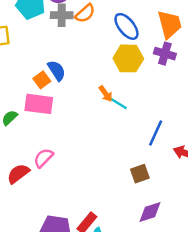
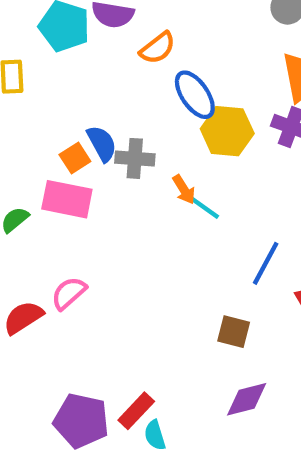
gray cross: (62, 15) -> (135, 158), moved
blue ellipse: (126, 26) -> (195, 95), moved
brown square: (140, 174) -> (234, 332), turned 30

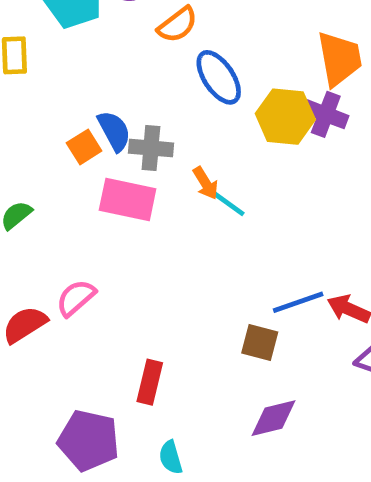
yellow hexagon: (227, 131) -> (285, 117), moved
pink rectangle: (67, 199) -> (128, 199), moved
blue line: (266, 263) -> (298, 302), moved, turned 42
red rectangle: (136, 411) -> (150, 382), moved, turned -30

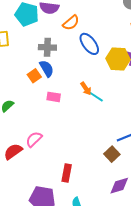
gray cross: (151, 148) -> (47, 47), moved
pink rectangle: (128, 199) -> (54, 97), size x0.6
brown square: (260, 343) -> (112, 154), turned 35

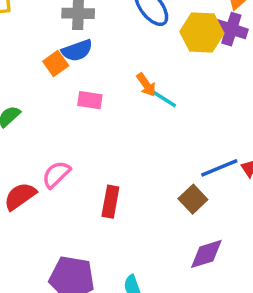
blue semicircle: (47, 69) -> (77, 50), turned 102
red rectangle: (67, 173) -> (110, 202), moved

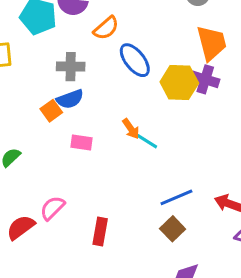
blue line: (219, 168) -> (176, 197), moved

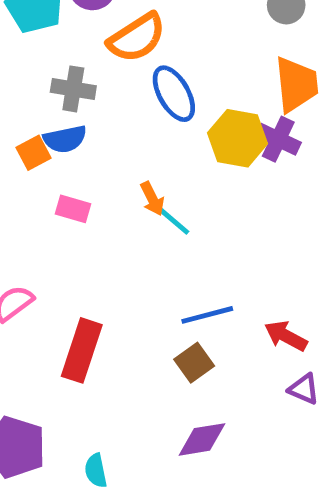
orange semicircle: (106, 28) -> (137, 38), size x1.4
red rectangle: (100, 231) -> (82, 350), size x1.4

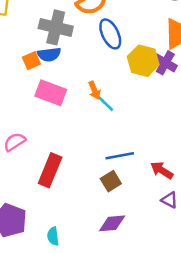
gray cross: (73, 89) -> (56, 27), size x1.4
pink rectangle: (73, 209) -> (51, 93), size x1.6

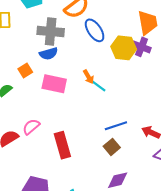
orange square: (31, 61) -> (25, 70), moved
red rectangle: (50, 170) -> (62, 145), turned -30

